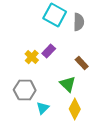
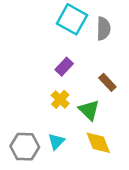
yellow cross: (32, 57) -> (60, 99), moved
gray hexagon: (25, 90) -> (25, 147), moved
yellow diamond: (75, 109) -> (98, 143), turned -50

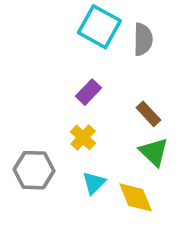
green triangle: (89, 110) -> (154, 152), moved
cyan triangle: (56, 141) -> (94, 183), moved
gray hexagon: (25, 147) -> (34, 170), moved

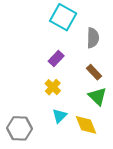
gray semicircle: (143, 39) -> (93, 38), moved
gray hexagon: (34, 170) -> (19, 128), moved

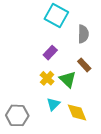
green triangle: (97, 96) -> (68, 79), moved

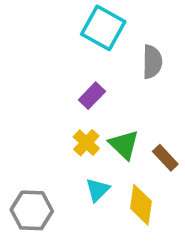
brown rectangle: (84, 65) -> (165, 158), moved
yellow diamond: (77, 112) -> (141, 205), turned 30

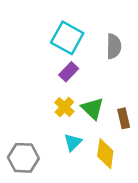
cyan square: (103, 28) -> (67, 38), moved
brown rectangle: (165, 158) -> (124, 118), turned 30

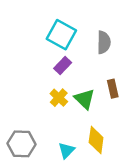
brown rectangle: (124, 118) -> (113, 89), moved
cyan triangle: (73, 142) -> (66, 150), moved

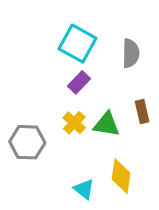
green triangle: (84, 99) -> (107, 124), turned -35
gray hexagon: (22, 144) -> (27, 142), moved
cyan triangle: (66, 150) -> (84, 189), turned -36

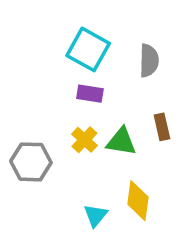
purple rectangle: (79, 82) -> (90, 94), turned 55
cyan triangle: (84, 189) -> (95, 215), turned 30

